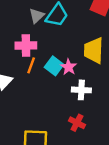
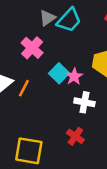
pink cross: (26, 45) -> (32, 48), turned 36
orange line: (31, 65) -> (24, 88), moved

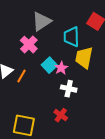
gray triangle: (47, 18) -> (42, 21), size x1.5
cyan trapezoid: (69, 20) -> (72, 37), moved, turned 135

